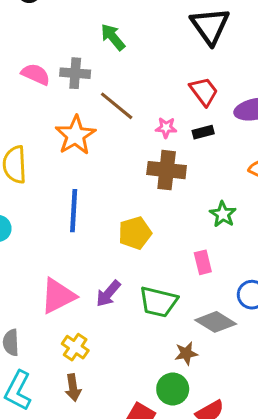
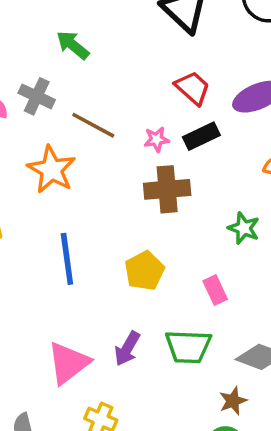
gray cross: (75, 73) -> (37, 96), turned 32
black rectangle: (203, 132) -> (201, 136), size x1.4
pink rectangle: (203, 262) -> (215, 290), moved

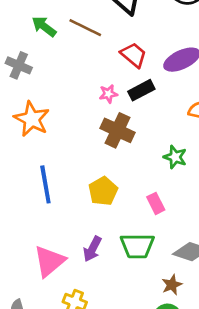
brown line: (93, 125) -> (85, 28), moved
brown cross: (167, 189) -> (118, 130), turned 32

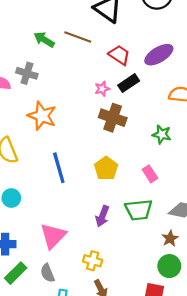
pink triangle: (49, 261) -> (53, 236), moved

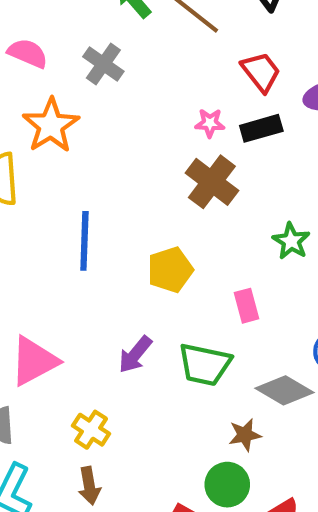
gray cross: (27, 73) -> (103, 64), moved
orange star: (42, 116) -> (51, 125), moved

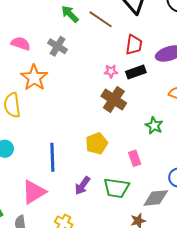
red trapezoid: (261, 72) -> (134, 45), turned 50
blue line: (84, 241) -> (52, 157), moved
gray diamond: (284, 390) -> (156, 198), turned -32

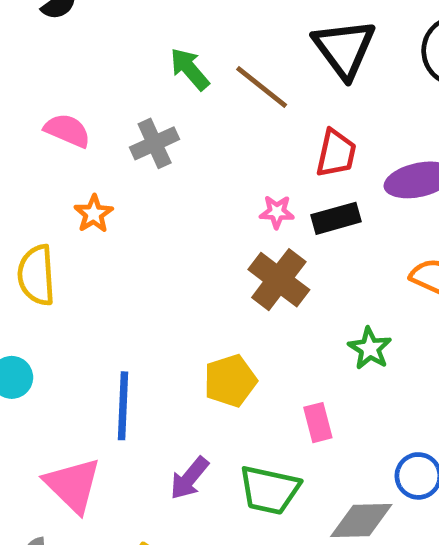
gray cross: (58, 46) -> (155, 143), turned 30
orange star: (34, 78) -> (94, 214), size x0.6
pink triangle: (34, 192) -> (73, 485), turned -48

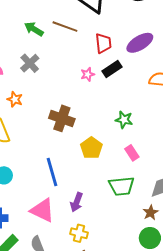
brown cross: (279, 280) -> (62, 118), moved
green star: (370, 348) -> (124, 120), moved
purple arrow: (189, 478) -> (77, 202), moved

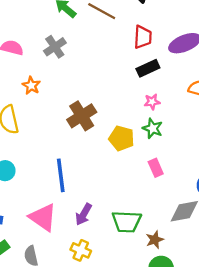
pink star: (88, 74) -> (152, 102), moved
brown cross: (62, 118) -> (82, 116), turned 30
yellow pentagon: (91, 148) -> (122, 138), moved, turned -30
green trapezoid: (121, 186) -> (127, 222), moved
brown star: (150, 213) -> (155, 240), moved

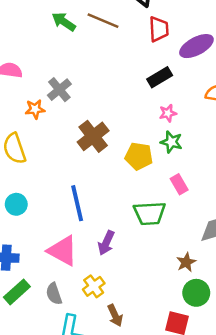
red trapezoid: (143, 37) -> (159, 29), moved
gray cross: (55, 47) -> (59, 90), moved
orange star: (31, 86) -> (35, 109), turned -30
green trapezoid: (127, 222) -> (150, 213), moved
yellow cross: (81, 250) -> (94, 286), moved, turned 36

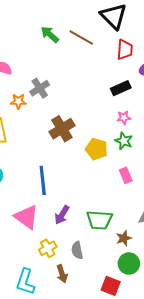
green trapezoid: (150, 213) -> (99, 220), moved
gray semicircle: (54, 294) -> (77, 250), moved

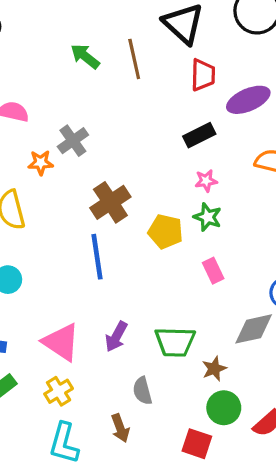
brown line: (81, 37) -> (134, 59), turned 50
blue line: (43, 180) -> (97, 257), moved
yellow cross: (48, 248) -> (59, 391), moved

